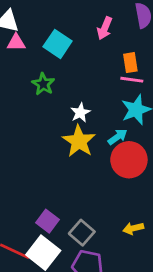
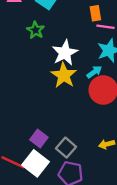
orange rectangle: (130, 63) -> (95, 13), moved
white star: (80, 113) -> (65, 53), size x1.6

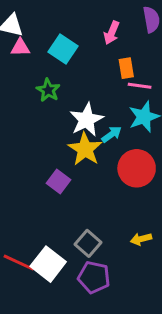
cyan arrow: (94, 72) -> (112, 134), moved
purple square: (39, 139) -> (59, 182), moved

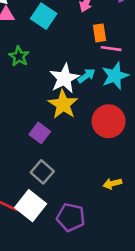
green star: (48, 90) -> (19, 56), moved
cyan arrow: (112, 134) -> (86, 76), moved
gray square: (88, 243) -> (42, 172), moved

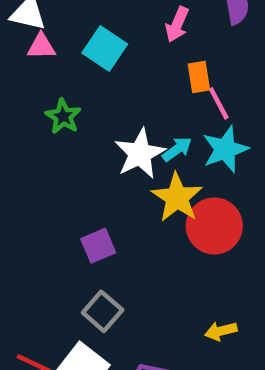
pink line: (111, 49) -> (219, 103), turned 54
yellow star: (63, 104) -> (177, 197), moved
purple square: (40, 133) -> (98, 246), turned 30

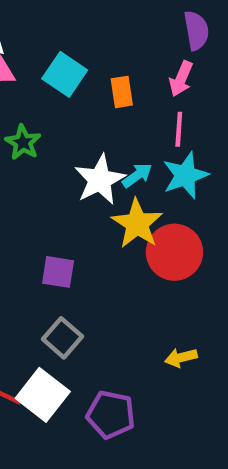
pink arrow: (177, 24) -> (181, 79), moved
orange rectangle: (199, 77) -> (122, 92), moved
pink line: (219, 103) -> (179, 129), turned 32
purple square: (98, 246) -> (58, 272), turned 32

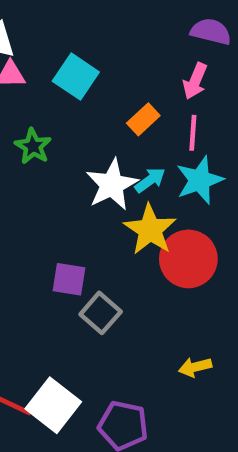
purple semicircle: (196, 30) -> (211, 32), turned -66
orange rectangle: (122, 92) -> (143, 119), moved, turned 56
gray square: (62, 338) -> (101, 313), moved

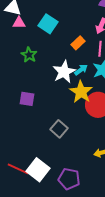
purple square: (69, 279) -> (27, 99), moved

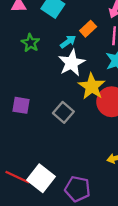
cyan arrow: (81, 70) -> (68, 42), moved
purple square: (27, 99) -> (21, 105), moved
gray square: (59, 129) -> (63, 112), moved

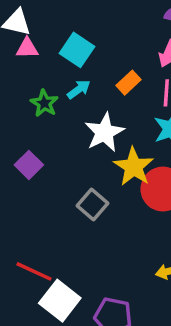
cyan arrow: (68, 42) -> (79, 89), moved
purple square: (21, 105) -> (29, 165), moved, turned 36
red line: (17, 177) -> (34, 271), moved

